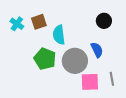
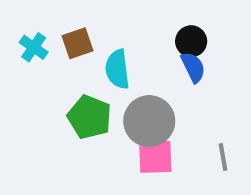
black circle: (104, 21) -> (191, 41), moved
blue semicircle: (97, 50) -> (193, 67), moved
pink square: (90, 82) -> (155, 157), moved

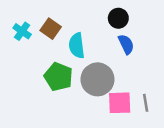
black circle: (191, 41) -> (118, 18), moved
brown square: (77, 43) -> (51, 29), turned -36
pink square: (155, 157) -> (120, 103), moved

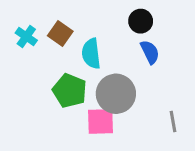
pink square: (120, 103) -> (100, 122), moved

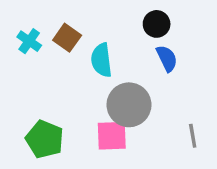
green pentagon: (70, 91) -> (45, 139), moved

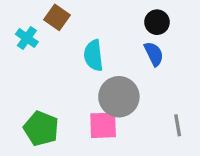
black circle: (157, 24) -> (157, 22), moved
brown square: (67, 38) -> (57, 17), moved

